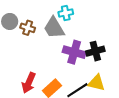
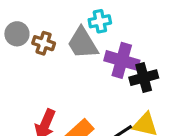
purple cross: (74, 52) -> (122, 60), moved

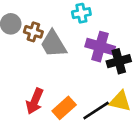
gray trapezoid: (83, 43) -> (53, 44), moved

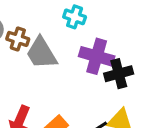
cyan cross: (81, 13) -> (75, 17), turned 30

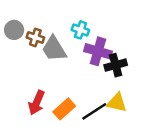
cyan cross: (75, 17) -> (80, 30), moved

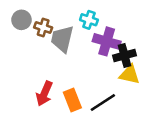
gray trapezoid: (54, 49) -> (62, 39), turned 44
yellow triangle: (117, 103) -> (130, 75), moved
orange rectangle: (64, 109) -> (72, 100), turned -70

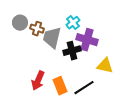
cyan cross: (89, 20) -> (73, 23), turned 32
black cross: (125, 55) -> (72, 51), moved

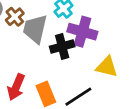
brown cross: (37, 29) -> (15, 17), turned 32

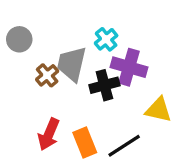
brown cross: (15, 17) -> (47, 75), moved

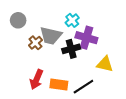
gray trapezoid: (72, 64) -> (51, 36), turned -90
orange rectangle: (85, 143) -> (59, 85), turned -60

